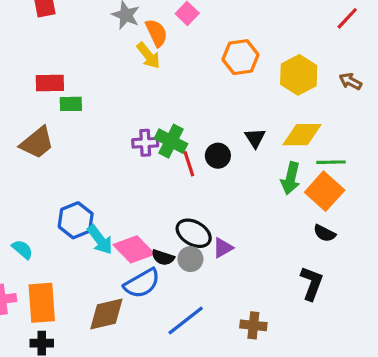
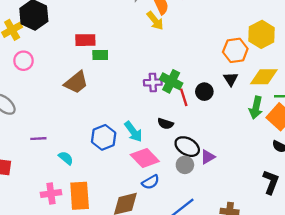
orange hexagon: (241, 57) -> (235, 50), moved
cyan arrow: (100, 240) -> (133, 132), moved
black semicircle: (163, 257) -> (165, 124), moved
blue semicircle: (142, 283) -> (151, 182), size x0.7

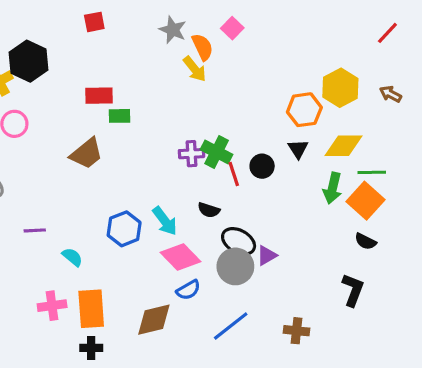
gray circle: (185, 165) -> (235, 266), size x1.5

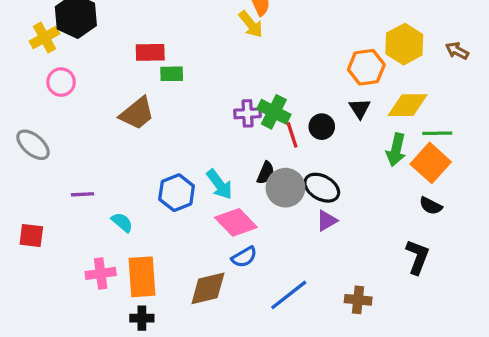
black semicircle: (209, 210) -> (266, 173), turned -85
black ellipse: (239, 241) -> (322, 188), moved
gray circle: (235, 266) -> (285, 188), moved

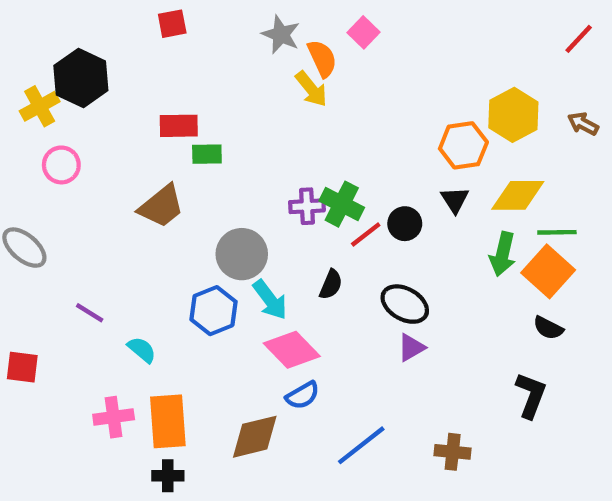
red line: (292, 135) -> (366, 235), turned 70
gray circle: (285, 188) -> (242, 254), moved
purple line: (83, 194) -> (90, 313), turned 35

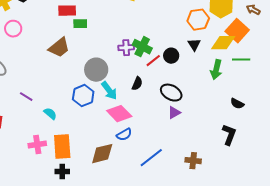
orange square: (548, 271) -> (237, 31), moved

